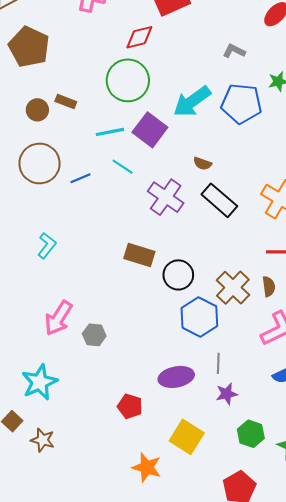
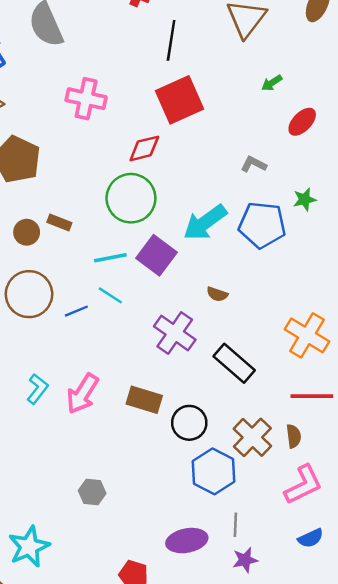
cyan line: (123, 167) -> (110, 295), moved
black rectangle: (219, 200) -> (234, 363), moved
pink arrow: (58, 318) -> (82, 394), moved

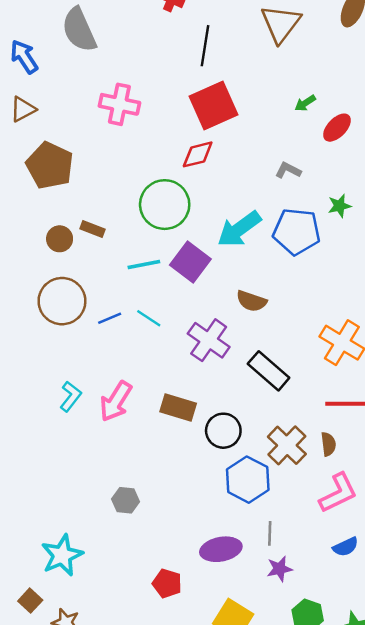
green arrow: (272, 83) -> (305, 103), moved
red diamond: (144, 148) -> (198, 154), moved
brown semicircle: (217, 294) -> (251, 301), size x1.4
cyan line: (110, 295) -> (149, 318), moved

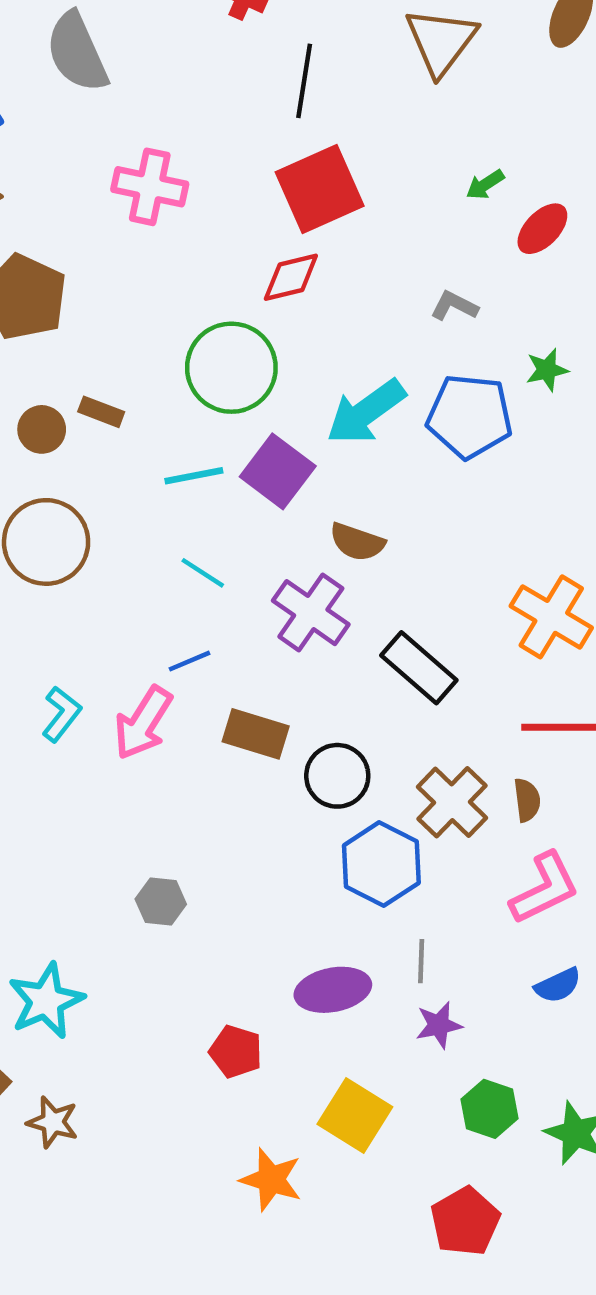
brown semicircle: (251, 301) -> (357, 542), moved
blue line: (110, 318) -> (189, 661), moved

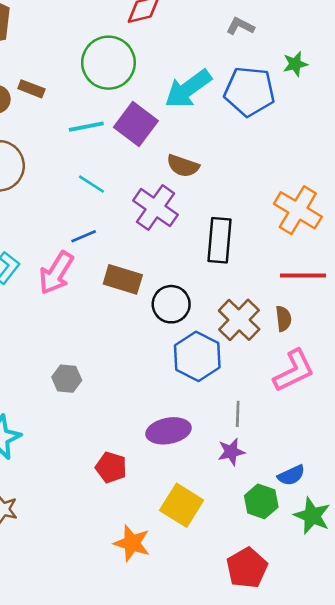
black rectangle: (419, 668) -> (219, 240), turned 54
gray line: (421, 961) -> (238, 414), moved
blue semicircle: (558, 985) -> (291, 475), moved

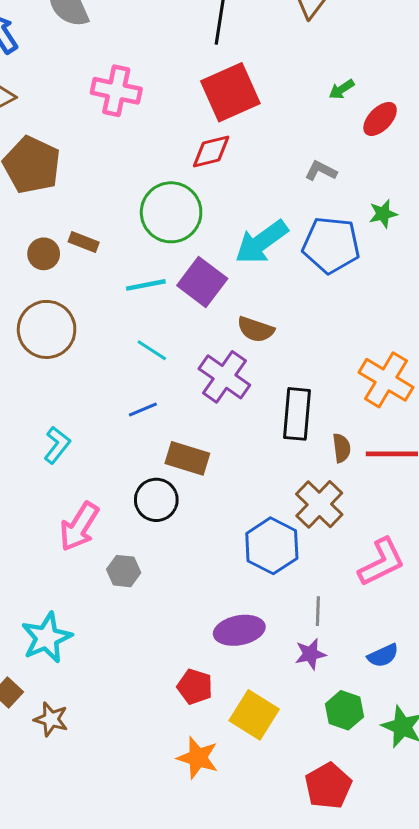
pink arrow: (56, 273) -> (79, 527), moved
black circle: (171, 304) -> (156, 500), moved
brown semicircle: (283, 319) -> (342, 448), moved
red pentagon: (111, 467) -> (195, 687), moved
blue semicircle: (291, 475) -> (383, 655), moved

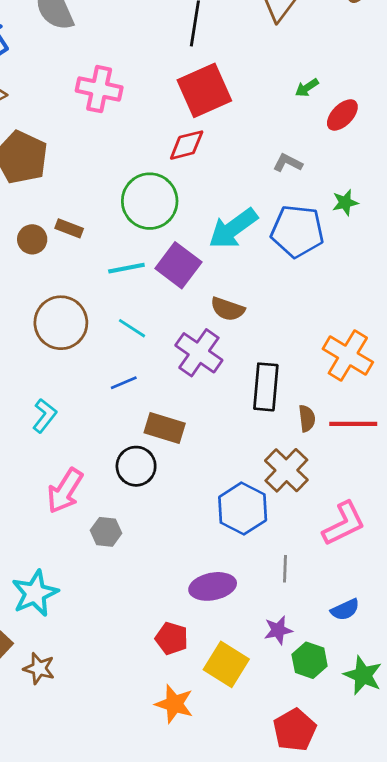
brown circle: (47, 329) -> (61, 323), moved
purple star: (310, 654) -> (278, 630), moved

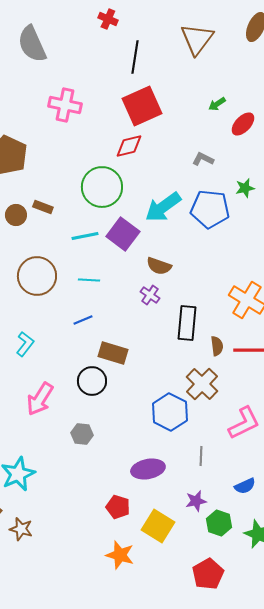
cyan line: (132, 328) -> (89, 280), turned -30
purple cross: (199, 353) -> (150, 295), moved, size x0.6
gray hexagon: (106, 532) -> (82, 434), moved

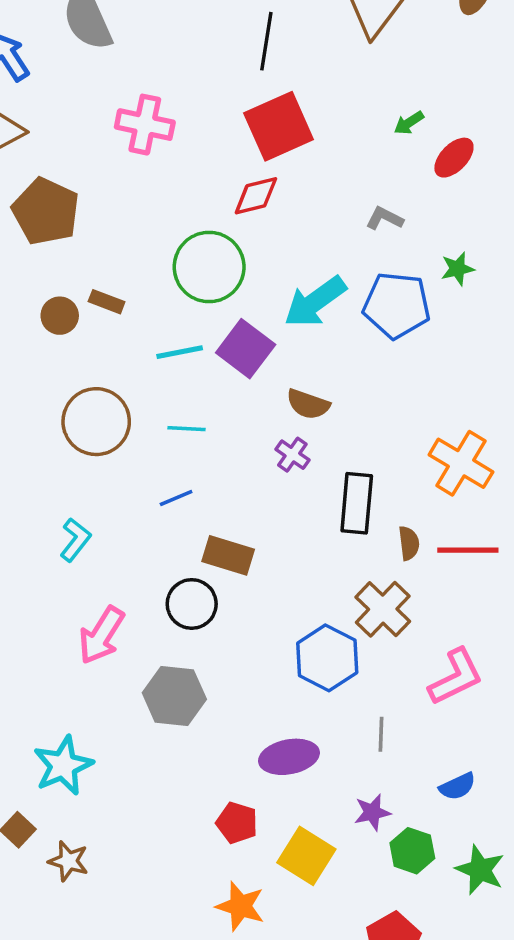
gray hexagon: (82, 434) -> (174, 696), size x1.6

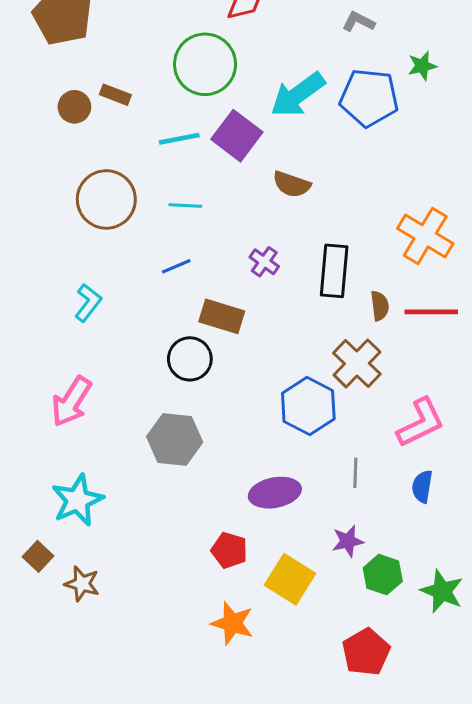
purple cross: (292, 455) -> (264, 262), moved
pink arrow: (101, 635) -> (71, 401), moved
blue semicircle: (457, 786) -> (422, 487), moved, turned 124

